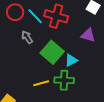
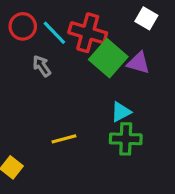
green square: (52, 52) -> (108, 58), moved
cyan triangle: (71, 60) -> (121, 112), moved
green cross: (64, 80) -> (126, 139), moved

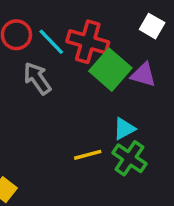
gray arrow: (42, 66) -> (37, 78), size x1.4
yellow line: (64, 139) -> (88, 155), moved
green cross: (126, 139) -> (129, 158), turned 32

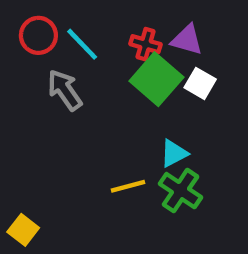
white square: (152, 26) -> (200, 83), moved
red cross: (88, 42) -> (146, 44), moved, size x0.6
purple triangle: (143, 75) -> (187, 40), moved

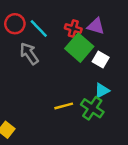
white square: (200, 83) -> (101, 59), moved
cyan triangle: (174, 153) -> (102, 90), moved

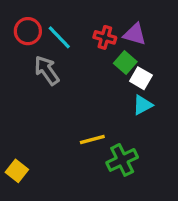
green square: (79, 48) -> (125, 63), moved, size x0.6
cyan triangle: (102, 90) -> (143, 105), moved
green cross: (92, 108) -> (122, 160), moved, turned 30

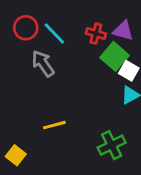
green square: (125, 63) -> (114, 56), size x1.4
yellow line: (92, 140) -> (54, 125), moved

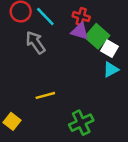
purple triangle: (123, 31) -> (80, 31), moved
green cross: (112, 145) -> (81, 123), moved

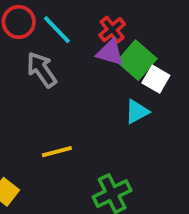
red cross: (81, 16) -> (112, 30), turned 35
cyan triangle: (111, 70) -> (137, 112), moved

